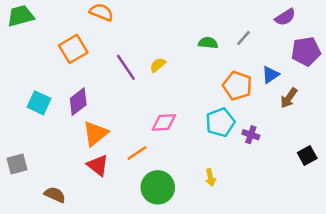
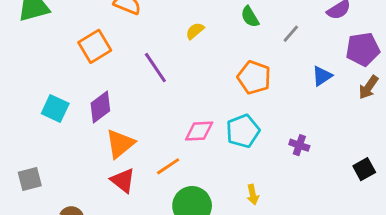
green semicircle: (208, 43) -> (250, 17), moved, turned -126
yellow semicircle: (158, 65) -> (195, 31), moved
orange pentagon: (237, 86) -> (254, 77), moved
brown arrow: (289, 98) -> (368, 87), moved
cyan pentagon: (220, 122) -> (243, 131), moved

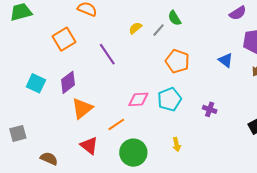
gray line: (291, 34) -> (158, 30), moved
blue triangle: (322, 76) -> (226, 60), turned -49
red triangle: (123, 180) -> (89, 146), moved

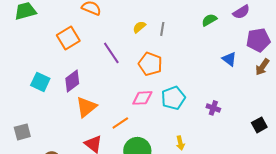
green semicircle: (174, 18) -> (209, 20), moved, turned 91
gray line: (158, 30) -> (162, 29), turned -32
orange pentagon: (177, 61) -> (150, 64), moved

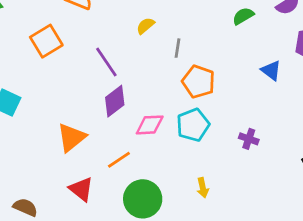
gray line: (162, 29) -> (178, 48), moved
orange pentagon: (150, 64) -> (199, 82), moved
purple diamond: (72, 81) -> (115, 101), moved

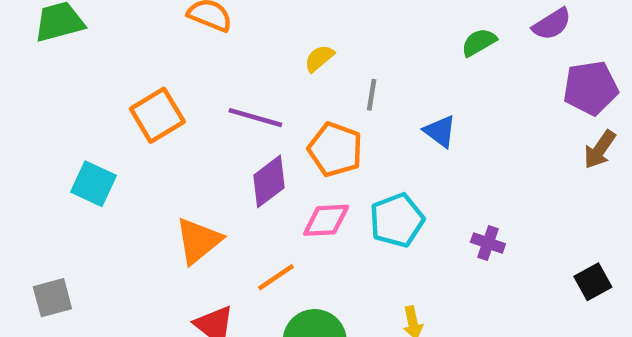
orange square: (46, 41) -> (157, 115), moved
purple line: (106, 62) -> (255, 118), turned -40
blue triangle: (271, 70) -> (440, 131), moved
orange pentagon: (199, 82) -> (335, 150), moved

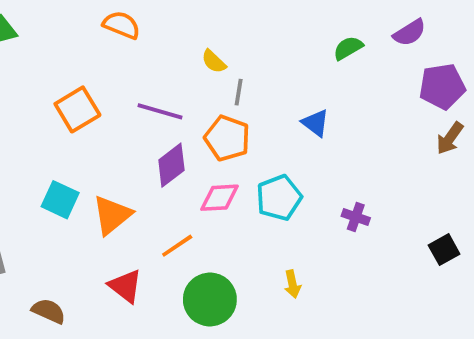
yellow semicircle: (319, 58) -> (214, 61), turned -96
gray line: (372, 95) -> (239, 92), moved
cyan square: (93, 184) -> (60, 200), moved

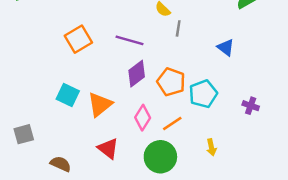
orange pentagon: (227, 138) -> (171, 82), moved
pink diamond: (219, 198) -> (143, 118), moved, turned -55
orange line: (177, 246) -> (172, 123), moved

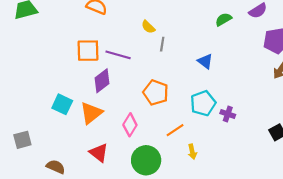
orange square: (78, 39) -> (88, 51), moved, turned 30
purple diamond: (137, 74) -> (102, 81), moved
cyan pentagon: (203, 94) -> (203, 103), moved
orange line: (172, 123) -> (175, 130), moved

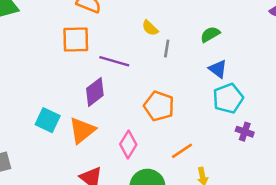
green semicircle: (223, 19) -> (210, 34), moved
orange square: (88, 51) -> (76, 39), moved
cyan pentagon: (203, 103) -> (228, 98), moved

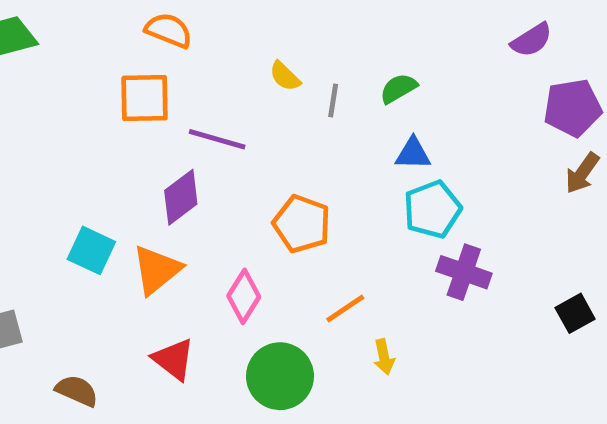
gray line: (167, 48) -> (333, 100), moved
blue triangle: (218, 69) -> (413, 154), turned -36
purple cross: (245, 132) -> (464, 272), size x1.5

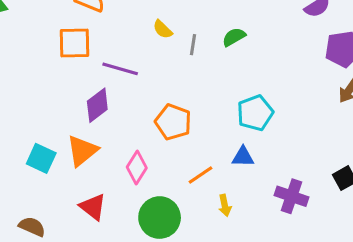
blue triangle: (413, 154) -> (243, 157), moved
cyan square: (91, 250) -> (41, 158), moved
purple cross: (464, 272) -> (292, 196), moved

